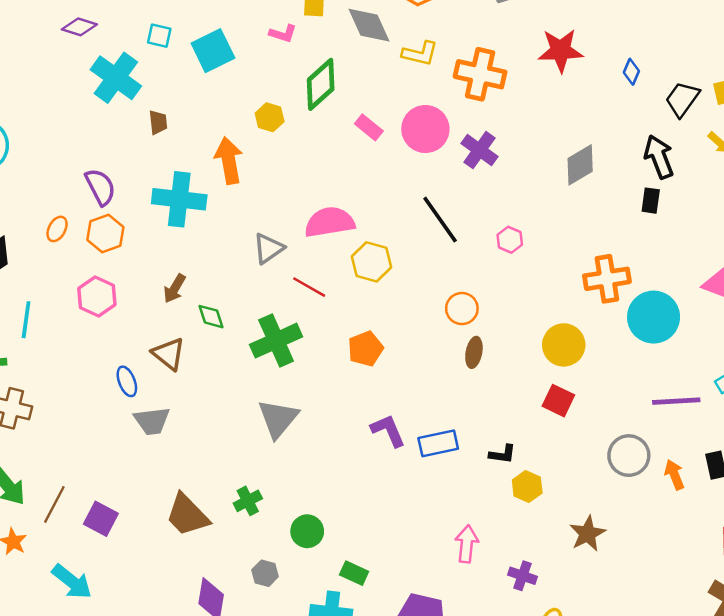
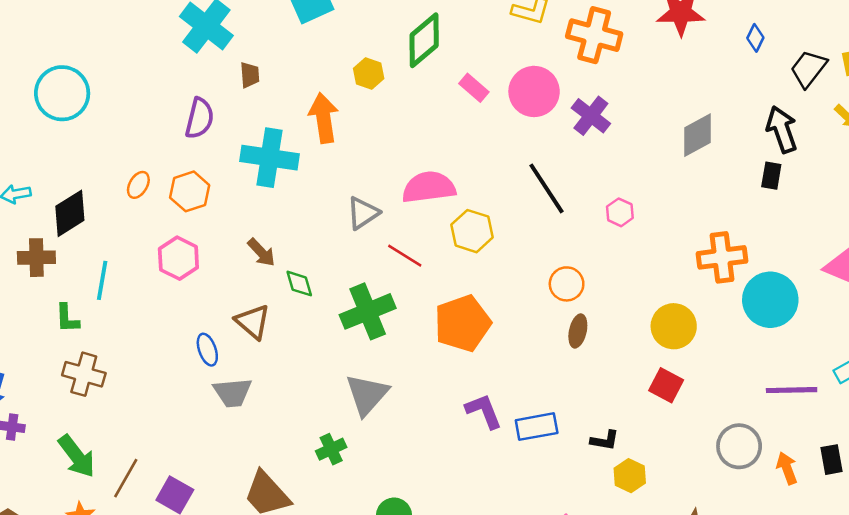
purple semicircle: (100, 187) -> (200, 118), moved, turned 39
brown arrow: (175, 289) -> (261, 252), turned -76
orange pentagon: (366, 349) -> (463, 323), size x1.5
green cross: (248, 501) -> (331, 449), moved

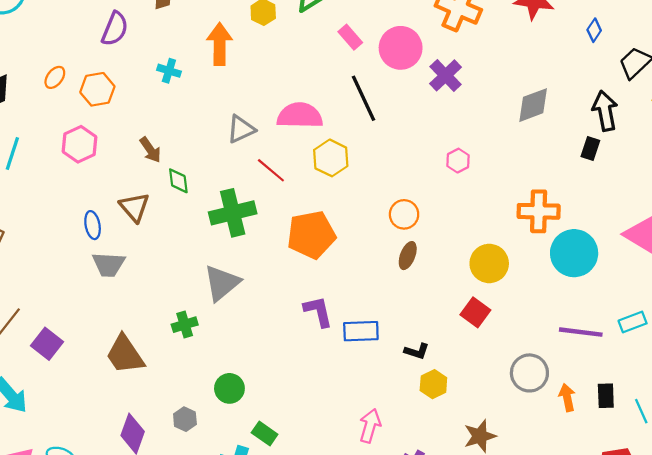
cyan cross: (269, 158) -> (169, 71), size x0.5
black line: (546, 188) -> (364, 98), moved

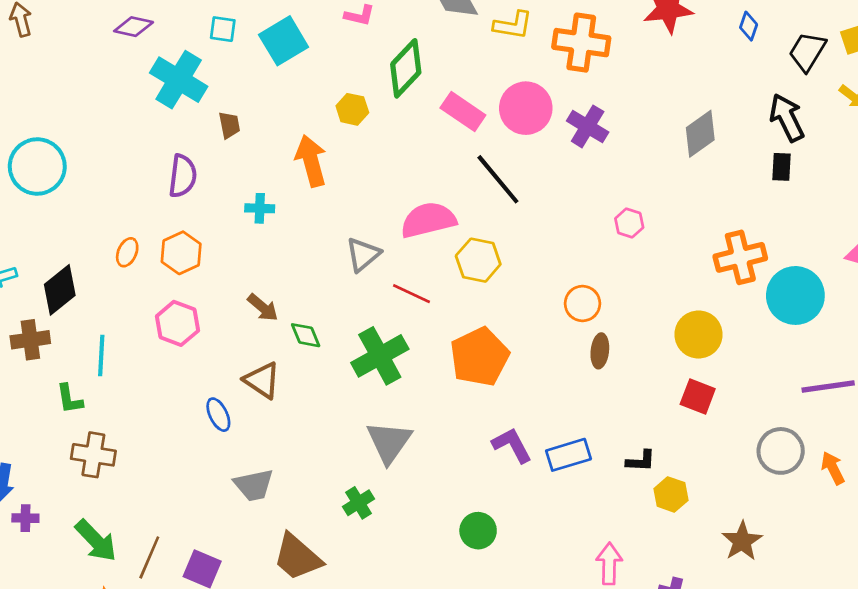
pink rectangle: (350, 37) -> (463, 111), size x1.4
gray trapezoid: (109, 264) -> (254, 485), moved
green circle: (229, 388) -> (478, 531), moved

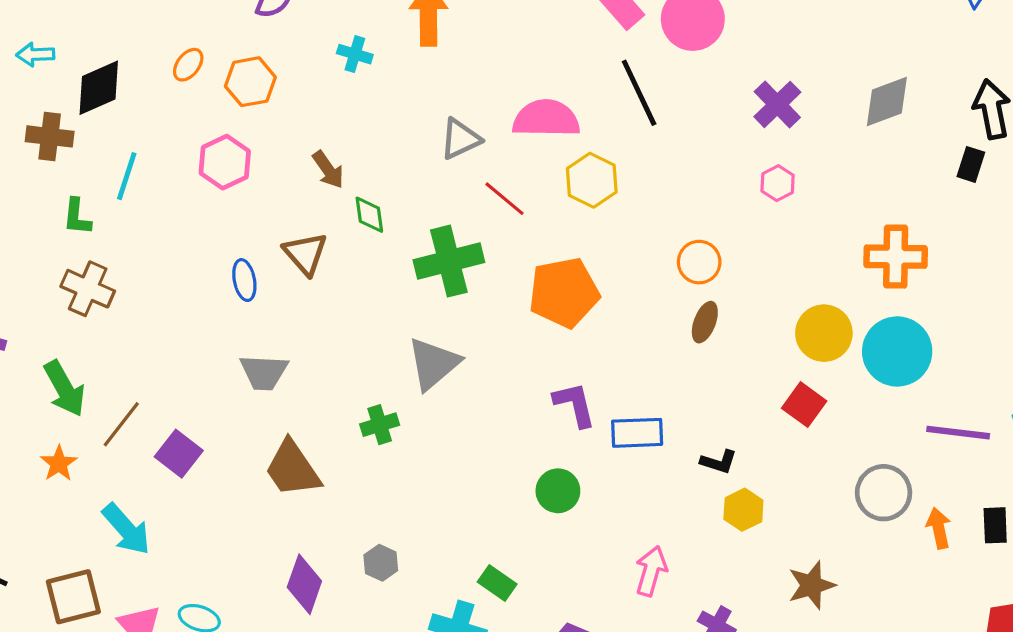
purple cross: (588, 126) -> (777, 104), moved
cyan circle: (795, 295) -> (897, 351), moved
green circle: (478, 531) -> (558, 491), moved

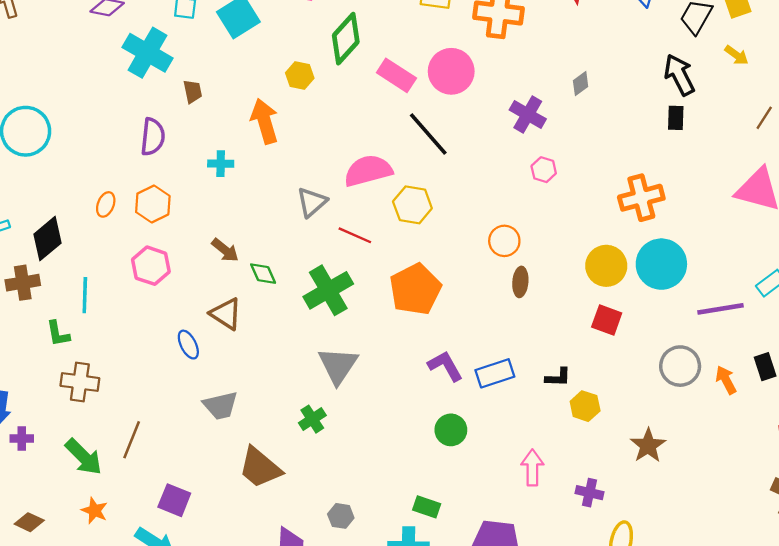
gray diamond: (887, 101) -> (581, 84), moved, size x0.6
brown line: (121, 424) -> (132, 440), moved
purple square: (179, 454) -> (174, 500), moved

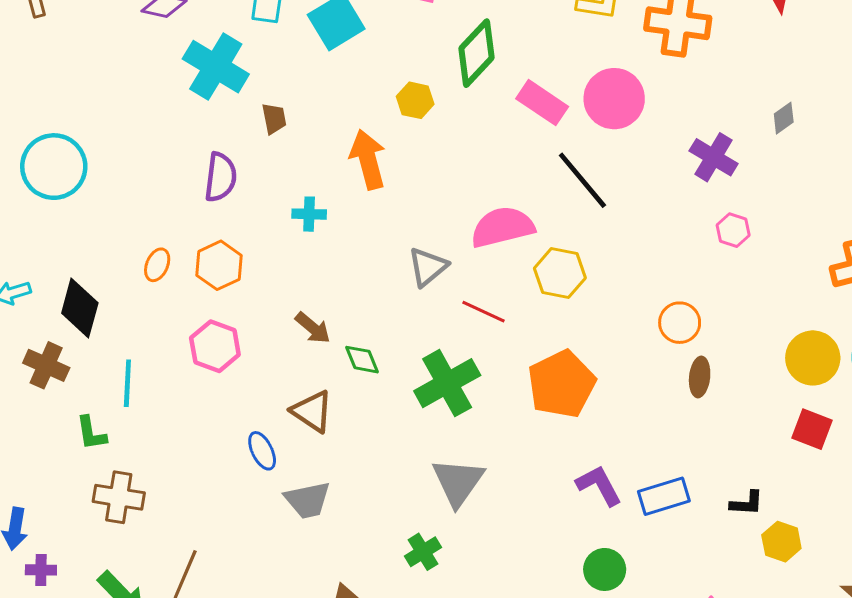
black diamond: (47, 239) -> (80, 308), turned -36
brown cross: (23, 283) -> (46, 365), turned 32
gray trapezoid: (220, 405) -> (308, 500), moved

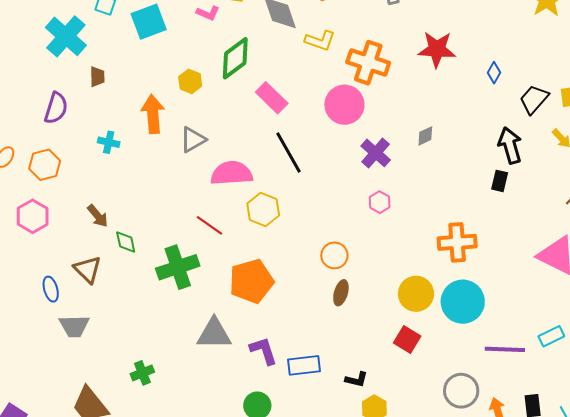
pink circle: (614, 99) -> (344, 105), moved
gray triangle: (428, 267) -> (193, 140), moved
gray triangle: (458, 482) -> (214, 334), moved, turned 45

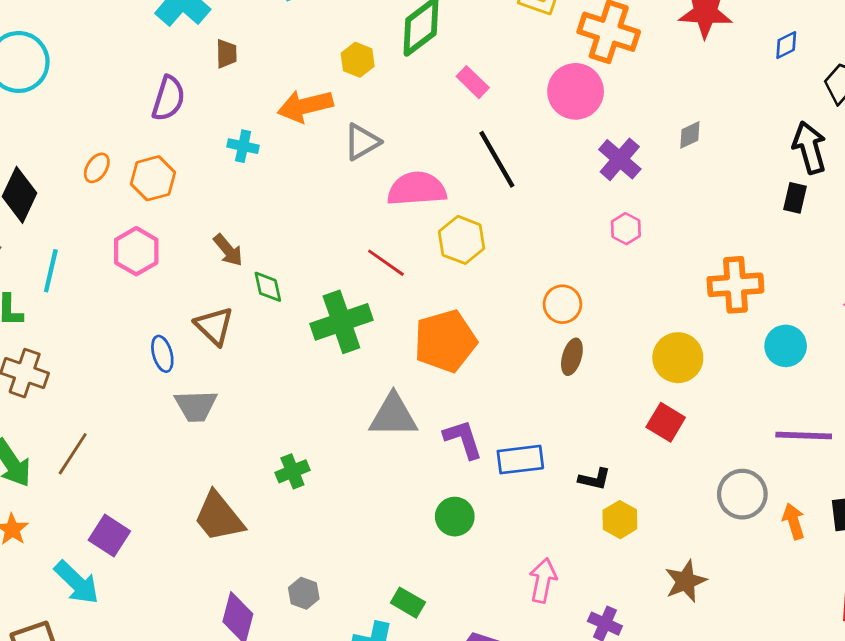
blue diamond: (494, 73) -> (786, 45), turned 35
pink rectangle: (272, 98) -> (473, 82), size x0.7
orange arrow: (153, 114) -> (305, 106), turned -99
cyan circle: (463, 302) -> (786, 346), moved, size x0.7

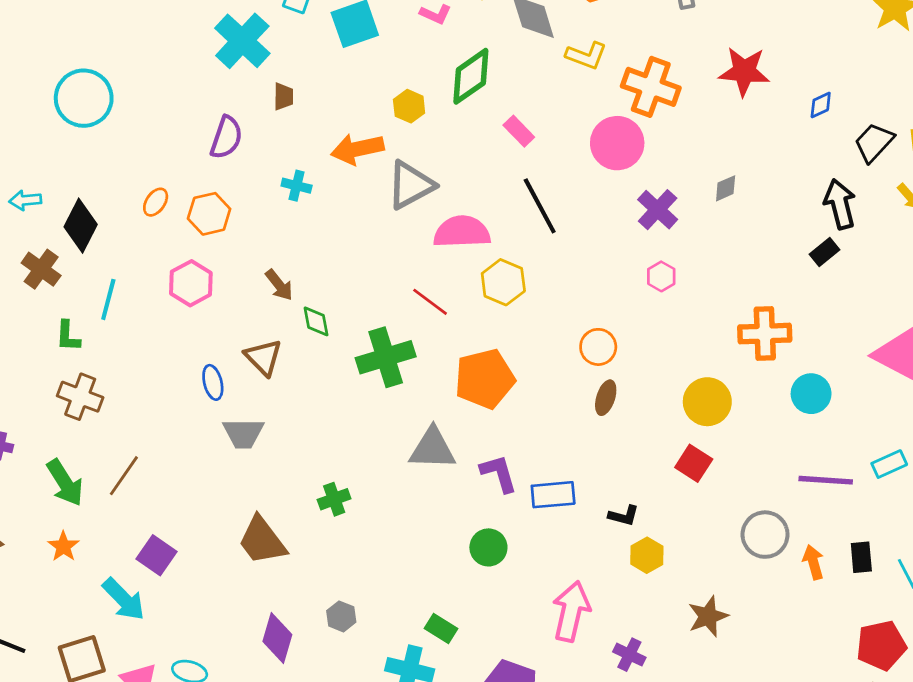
gray triangle: (362, 142) -> (411, 185), size x1.4
black rectangle: (795, 198) -> (825, 252), turned 36
pink arrow: (543, 580) -> (571, 611), size x1.4

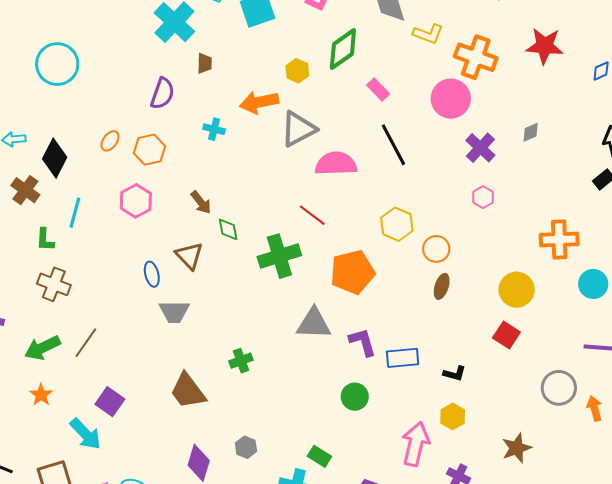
yellow hexagon: (503, 282) -> (397, 224), moved
green arrow: (65, 483) -> (42, 348), turned 96
yellow hexagon: (647, 555) -> (453, 416), moved

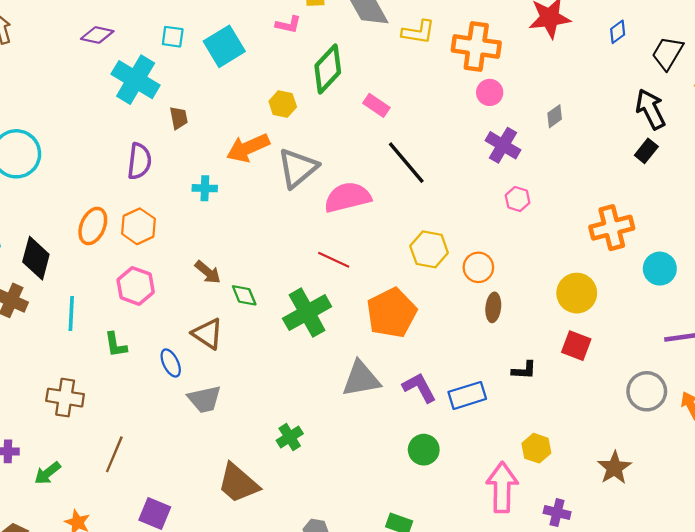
pink circle: (451, 99) -> (490, 92), moved, size x0.6
orange ellipse: (110, 141) -> (93, 226), size x1.5
green L-shape: (45, 240) -> (116, 345), moved
green arrow: (42, 348) -> (47, 473), moved, size x0.7
black L-shape: (455, 374) -> (524, 370), moved

